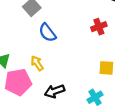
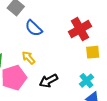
red cross: (99, 27) -> (80, 29), moved, size x1.5

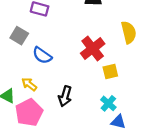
yellow arrow: (28, 58) -> (29, 84), moved
black arrow: (49, 81) -> (65, 96), moved, turned -36

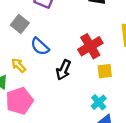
yellow arrow: (29, 84) -> (19, 65), moved
black arrow: (65, 96) -> (63, 70), moved

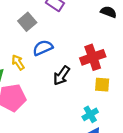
blue semicircle: (40, 46) -> (43, 48), turned 102

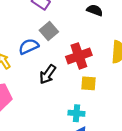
gray square: (27, 22) -> (49, 31), moved
cyan cross: (90, 114) -> (76, 113), turned 35

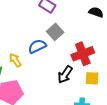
black arrow: (48, 74) -> (65, 75), moved

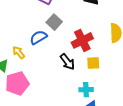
black arrow: (65, 75) -> (67, 62), turned -66

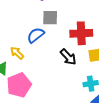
gray square: (54, 22) -> (50, 18), turned -35
red cross: (82, 40) -> (81, 33), turned 30

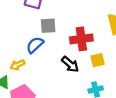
yellow arrow: (17, 53) -> (18, 65), turned -64

